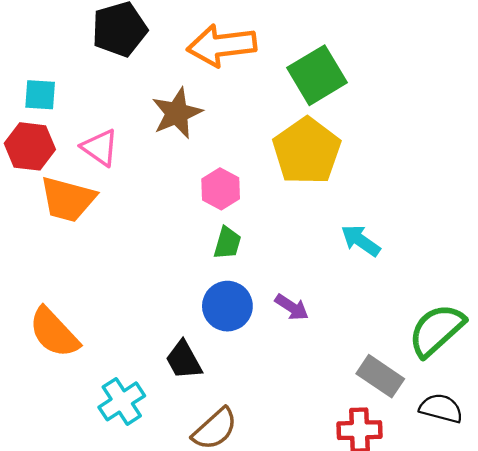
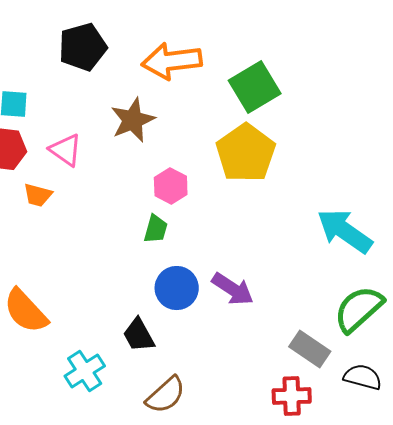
orange trapezoid: (68, 199) -> (38, 195), size x0.6
cyan arrow: (361, 241) -> (345, 231), moved, size x1.6
green trapezoid: (227, 243) -> (156, 229), moved
purple arrow: (292, 307) -> (233, 289), size x1.4

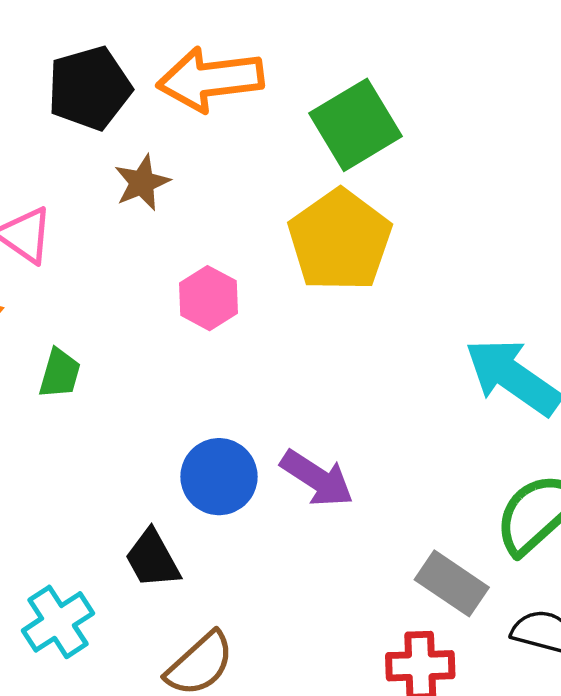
black pentagon: (83, 47) -> (89, 88), moved
brown star: (133, 120) -> (142, 183), size x0.7
green trapezoid: (156, 229) -> (60, 373), moved

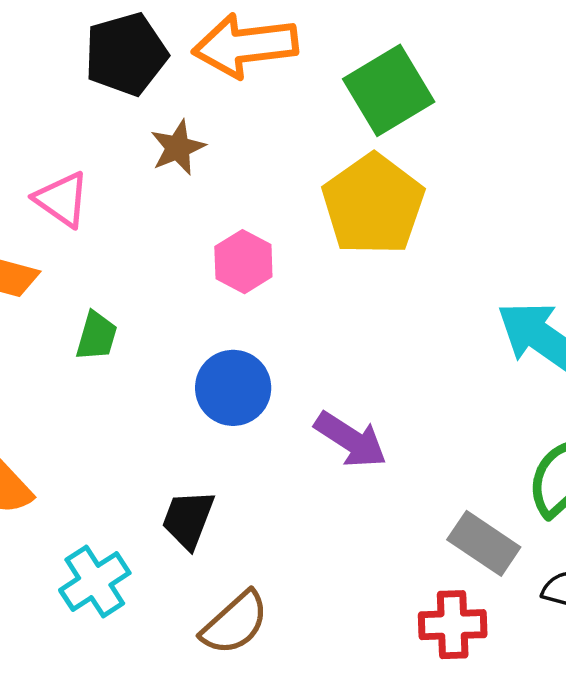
blue circle: (219, 477) -> (233, 388), moved
black trapezoid: (152, 559) -> (188, 519), turned 50

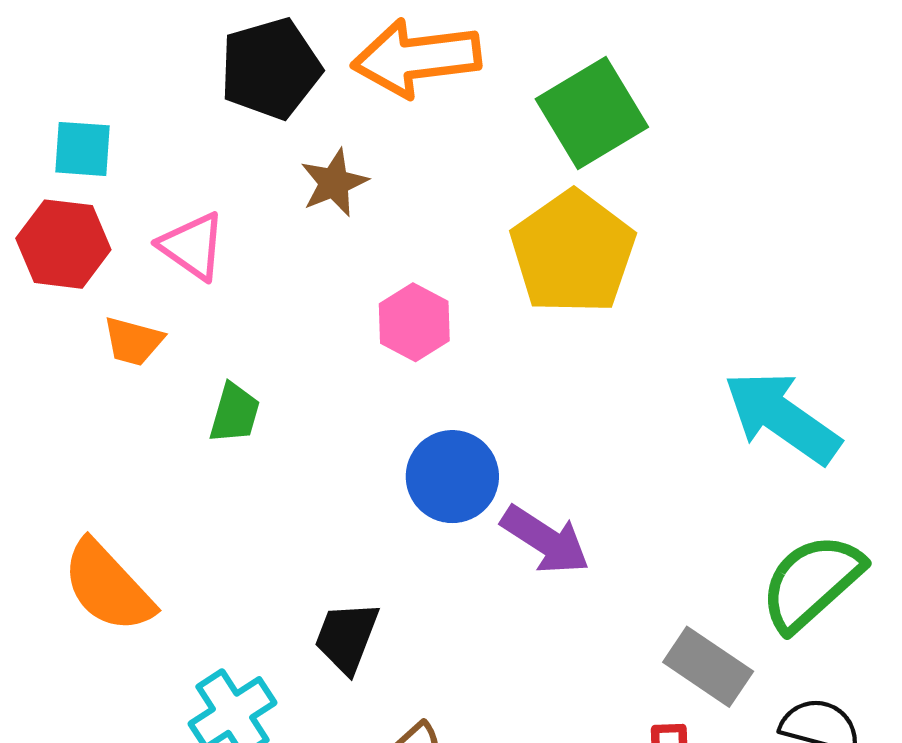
blue circle: (233, 388) -> (452, 477), moved

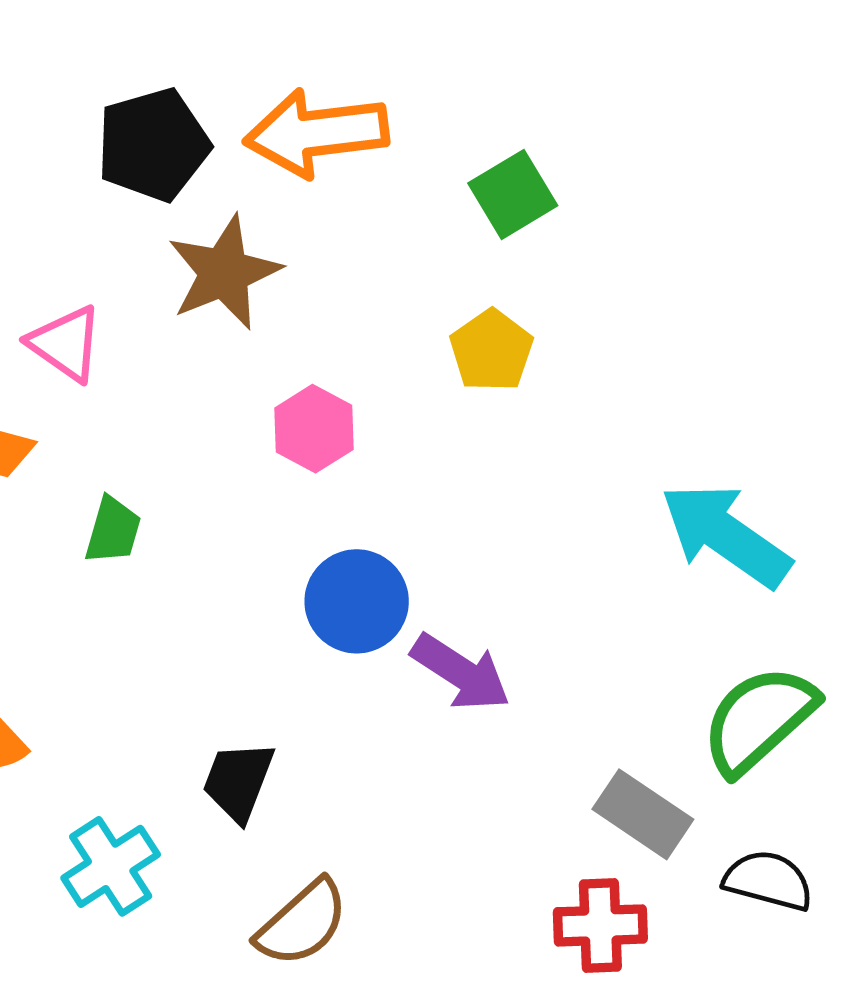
green square: (592, 113) -> (513, 194), size x0.7
brown star: (334, 183) -> (224, 273), size x1.5
yellow pentagon: (573, 252) -> (491, 351), size x0.6

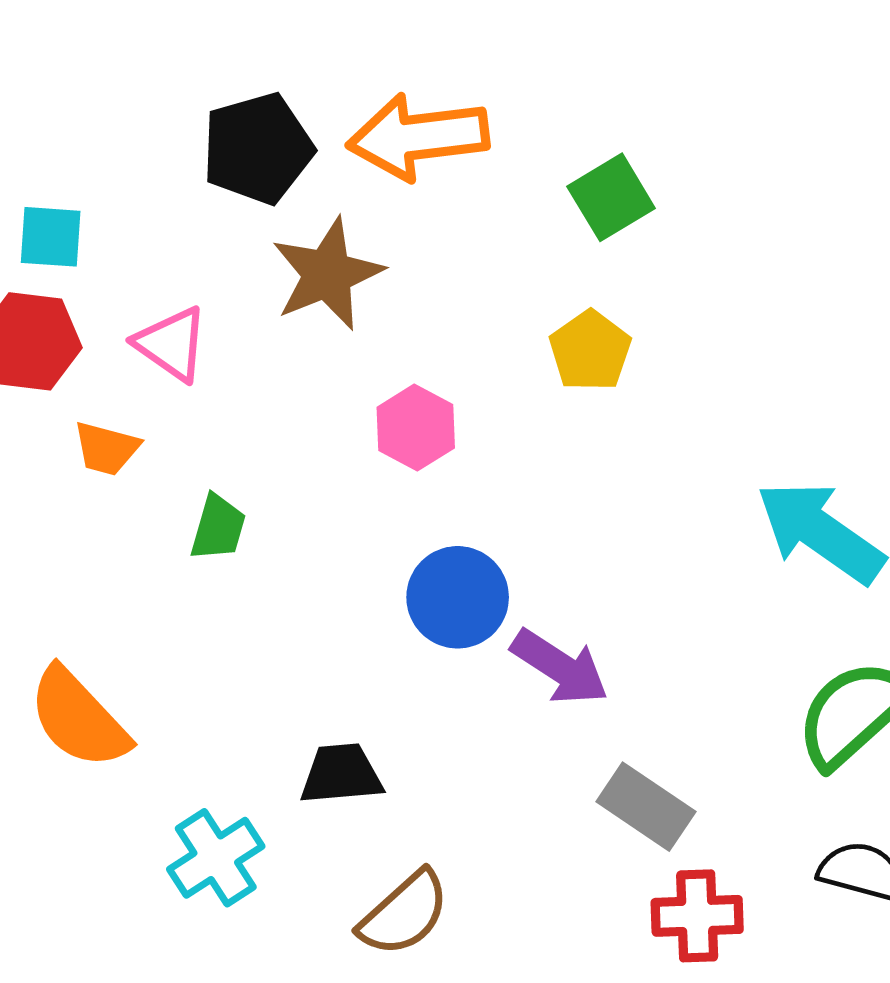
black trapezoid: (238, 781) -> (341, 774), turned 64
gray rectangle: (643, 814) -> (646, 807), moved

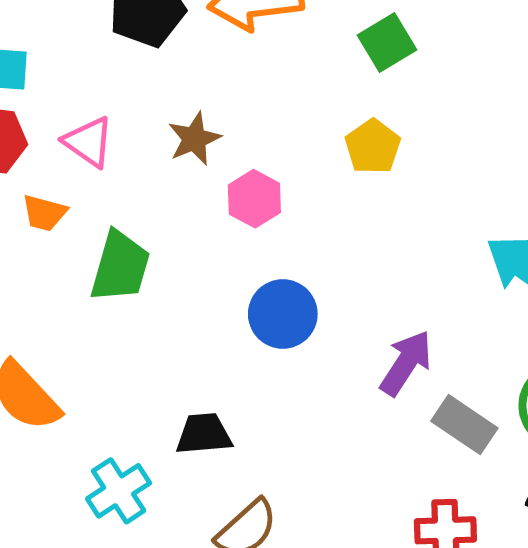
brown star: (327, 274) -> (194, 139), moved, size x0.7
green trapezoid: (218, 528) -> (120, 267), size x1.6
purple arrow: (560, 667) -> (406, 363), moved, turned -90
gray rectangle: (646, 807) -> (464, 425), moved

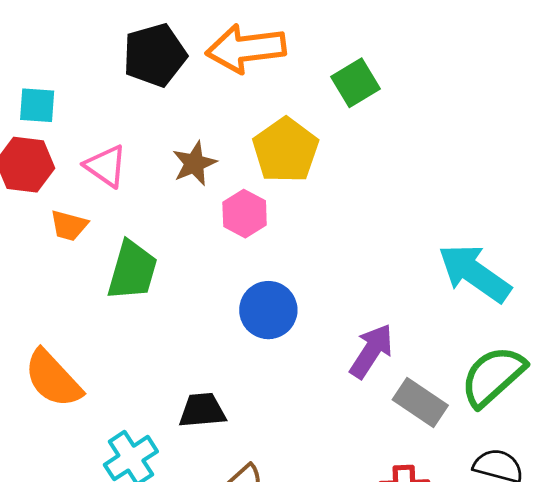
yellow pentagon: (373, 147) -> (286, 150), moved, size x1.4

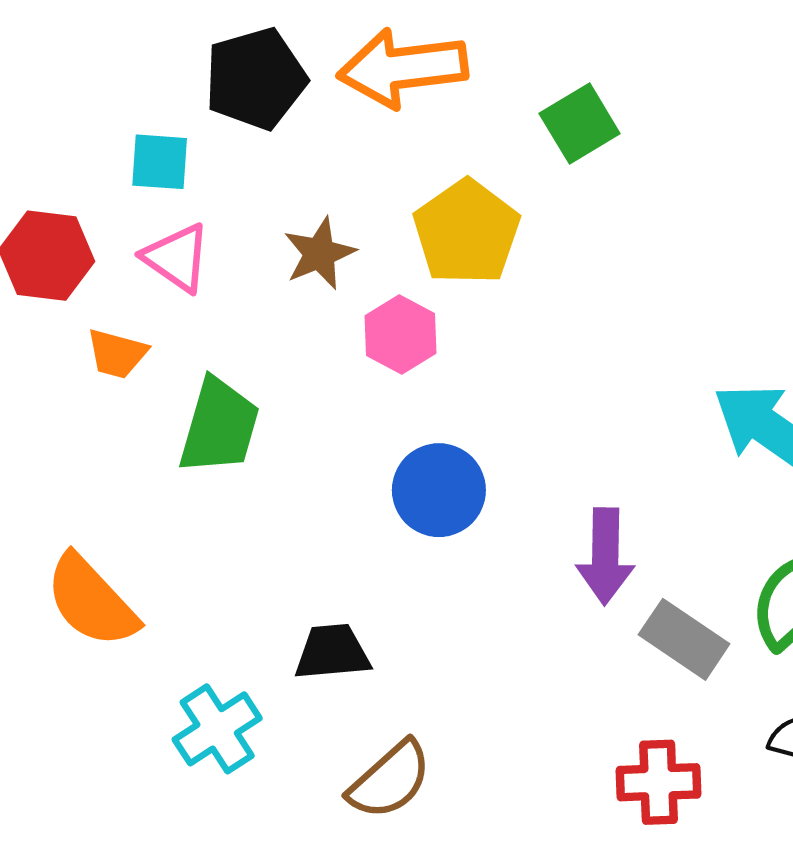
cyan square: (37, 105) -> (160, 162), moved
purple arrow: (371, 351) -> (605, 556), turned 148

